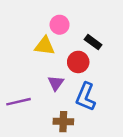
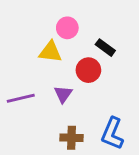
blue L-shape: (86, 97) -> (112, 134), moved
purple line: (19, 102) -> (21, 98), moved

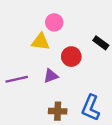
black rectangle: (105, 48) -> (101, 43), moved
purple triangle: (63, 94) -> (51, 76), turned 35

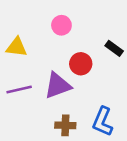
yellow triangle: (41, 42) -> (17, 47), moved
purple triangle: (51, 76) -> (58, 86), size x1.6

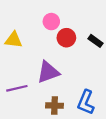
red circle: (81, 64) -> (66, 38), moved
purple line: (19, 89) -> (17, 88), moved

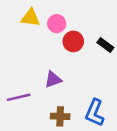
yellow triangle: (14, 40) -> (30, 18), moved
purple triangle: (48, 72) -> (53, 79), size x0.7

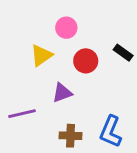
yellow triangle: (30, 18) -> (41, 55), moved, turned -42
red circle: (73, 41) -> (86, 61), moved

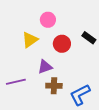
blue L-shape: (111, 132) -> (80, 95), turned 40
brown cross: (70, 136) -> (54, 86), moved

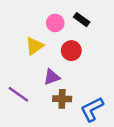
black rectangle: (89, 38) -> (82, 20), moved
purple line: (16, 82) -> (18, 94), turned 48

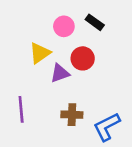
purple triangle: (52, 77) -> (60, 73), moved
purple line: (18, 94) -> (21, 109), turned 50

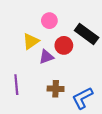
black rectangle: (95, 22) -> (87, 34), moved, size x1.6

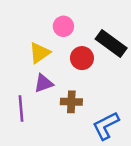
purple triangle: (46, 57) -> (44, 83), moved
brown cross: (56, 89) -> (71, 102), moved

